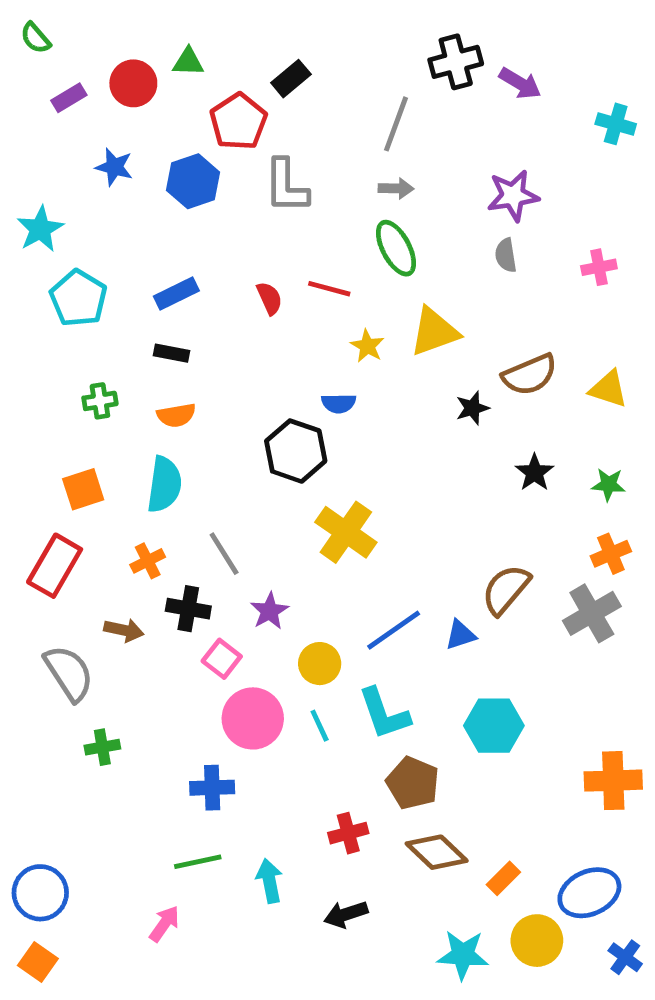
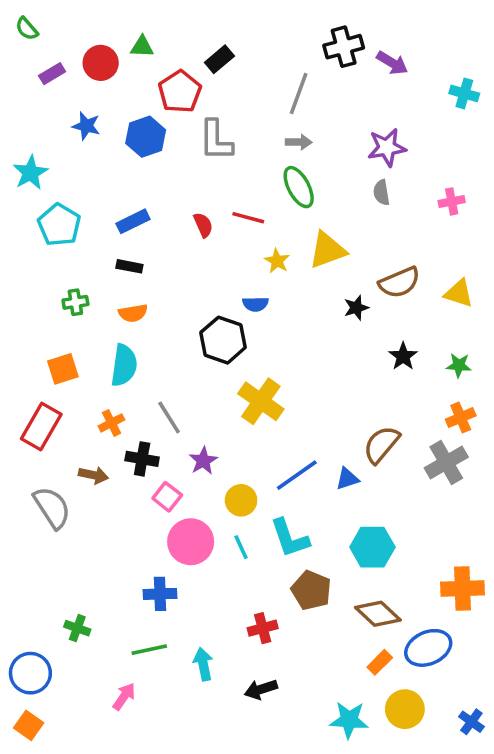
green cross: (102, 747) -> (77, 628), moved, turned 30
brown diamond: (437, 852) -> (378, 614), moved
blue ellipse: (589, 893) -> (428, 648), moved

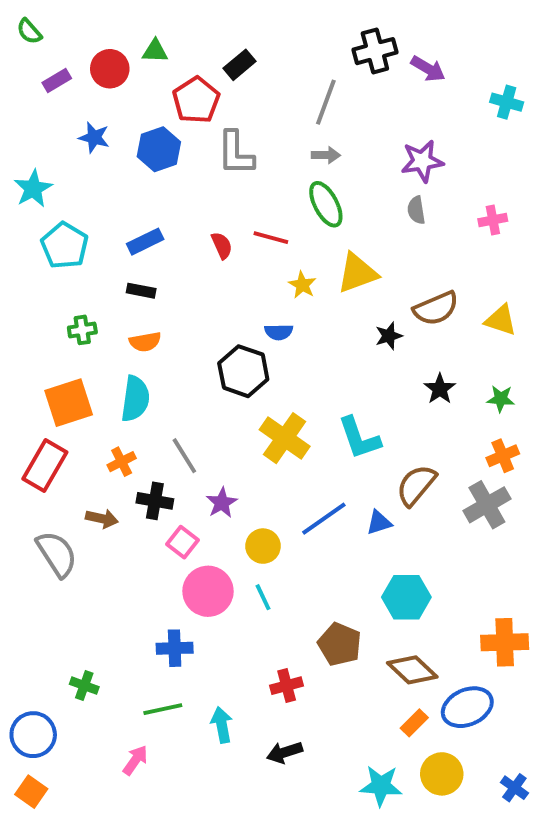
orange square: (63, 369) -> (69, 403), size x1.4
cyan L-shape: (290, 538) -> (359, 438), moved

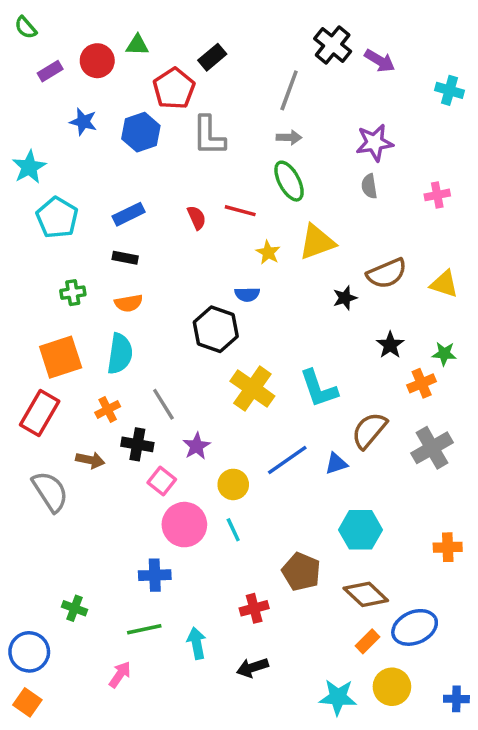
black cross: (375, 51) -> (333, 45), turned -36
orange cross: (503, 456) -> (422, 383), moved
orange cross: (505, 642) -> (448, 547), moved, size x0.7
blue cross: (514, 788) -> (456, 699), turned -35

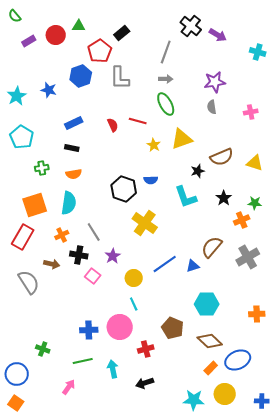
blue star: (83, 122) -> (49, 90), moved
cyan pentagon: (57, 218) -> (22, 137), moved
blue semicircle: (247, 294) -> (151, 180), moved
cyan L-shape: (319, 389) -> (186, 197), moved
pink circle: (184, 525) -> (120, 327), moved

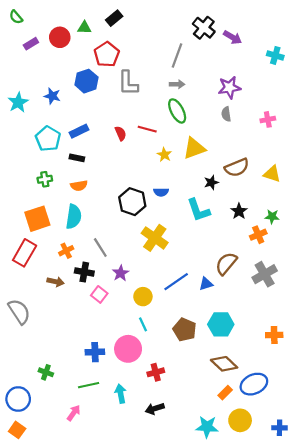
black rectangle: (122, 33) -> (114, 18), moved
cyan pentagon: (22, 137) -> (48, 139), moved
gray semicircle: (29, 282) -> (19, 312), moved
brown pentagon: (173, 328) -> (185, 330), moved

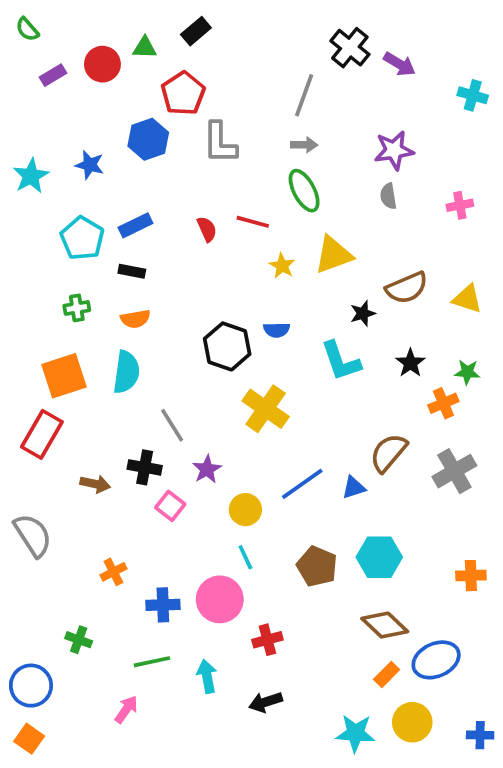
orange cross: (66, 251) -> (113, 572), moved

